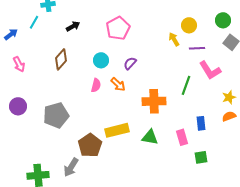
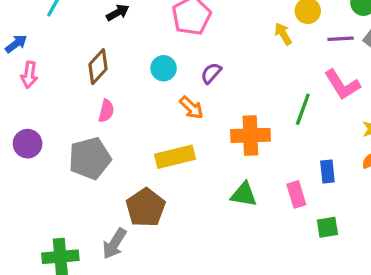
blue arrow: (11, 34) -> (16, 44), moved
purple line: (197, 48) -> (341, 39), moved
pink arrow: (19, 64) -> (29, 75), turned 35
pink semicircle: (96, 85) -> (106, 111), moved
yellow rectangle: (117, 130) -> (175, 157), moved

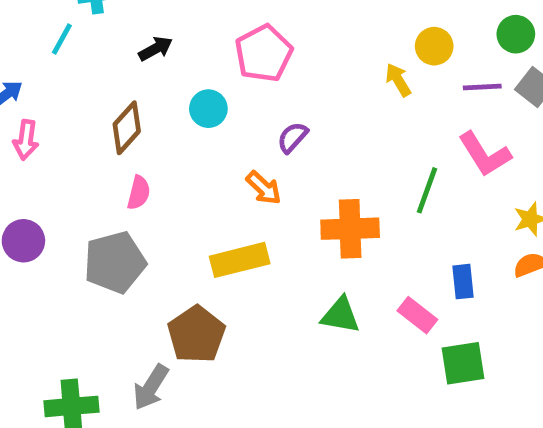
cyan circle: (164, 68) -> (208, 109), moved
pink rectangle: (296, 194) -> (417, 315), turned -35
green square: (327, 227) -> (463, 363), size x1.4

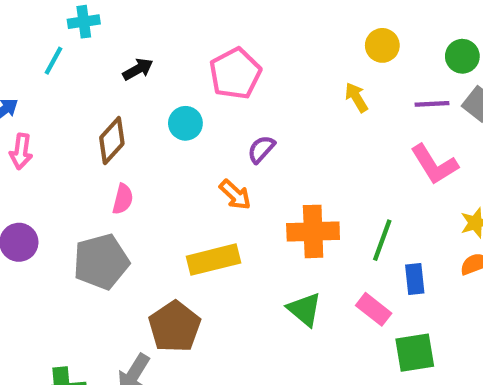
yellow circle: (434, 46) -> (382, 45), moved
green line: (427, 190) -> (382, 240), moved
green triangle: (341, 315) -> (304, 309), turned 30

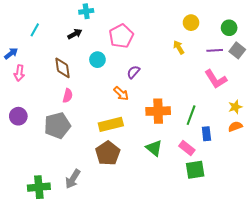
cyan cross: (84, 22) -> (86, 11), moved
brown diamond: (112, 141) -> (63, 68), turned -50
brown pentagon: (175, 327) -> (108, 153), moved
green square: (415, 353) -> (195, 170), moved

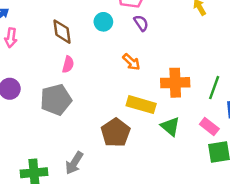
purple semicircle: (133, 72) -> (141, 23), moved, turned 104
yellow rectangle: (111, 124) -> (141, 105), moved, turned 30

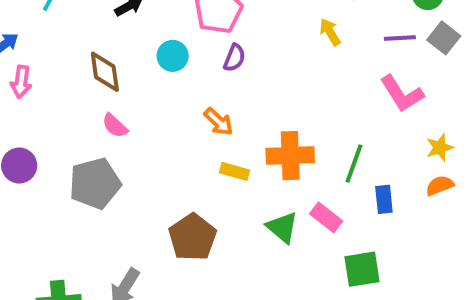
purple semicircle: (141, 23) -> (234, 58), turned 56
pink semicircle: (68, 64) -> (115, 126), turned 119
yellow rectangle: (141, 105) -> (234, 171), moved, size x0.6
pink rectangle: (209, 126) -> (326, 217), moved

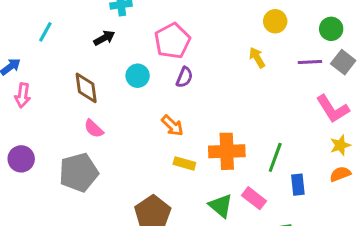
pink L-shape: (402, 94) -> (333, 109), moved

